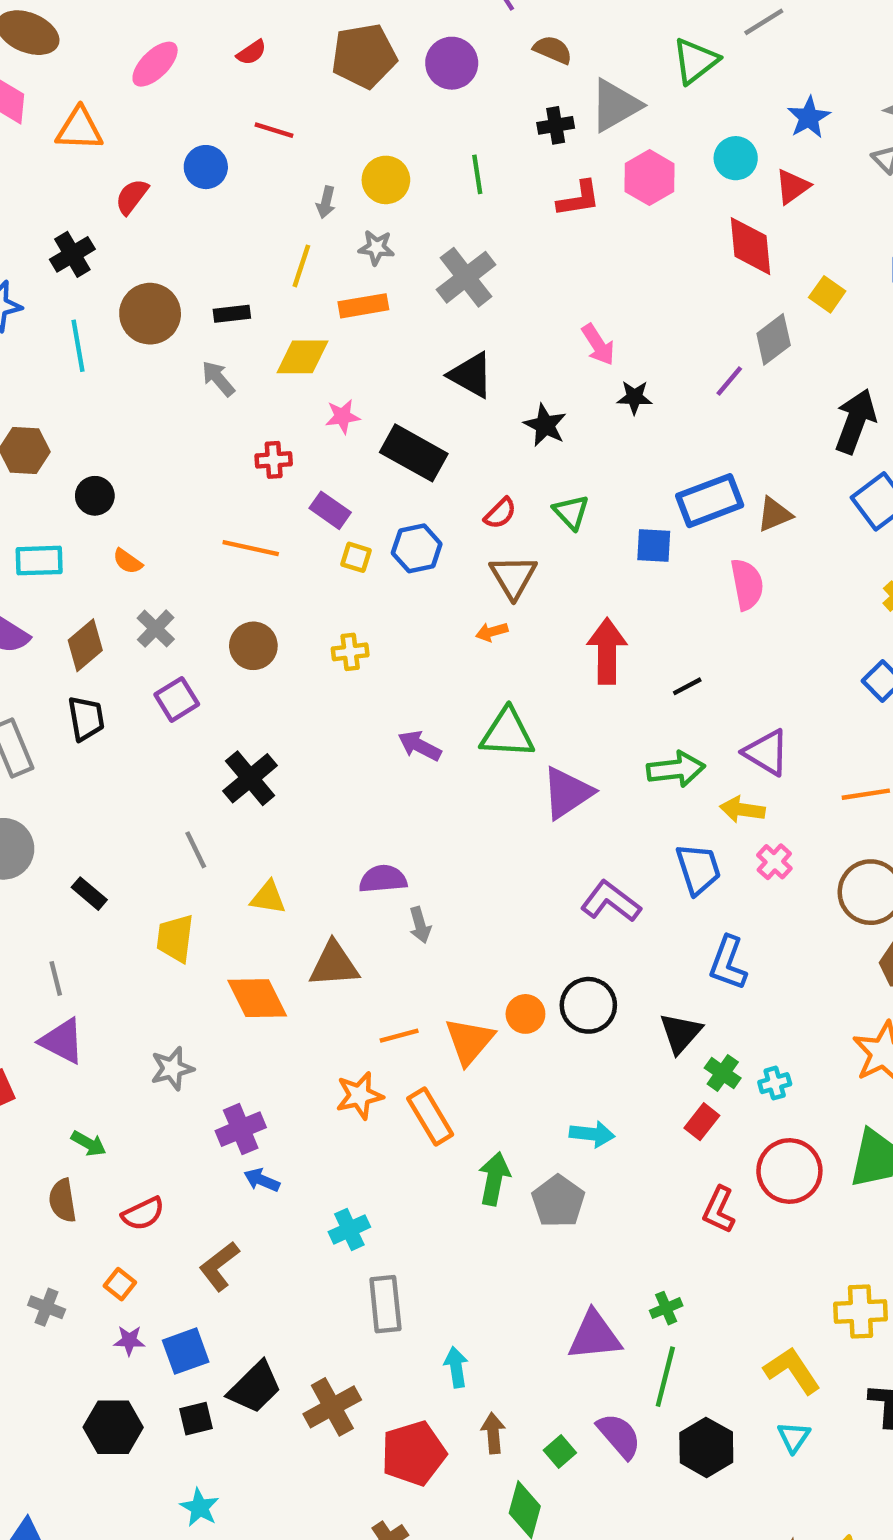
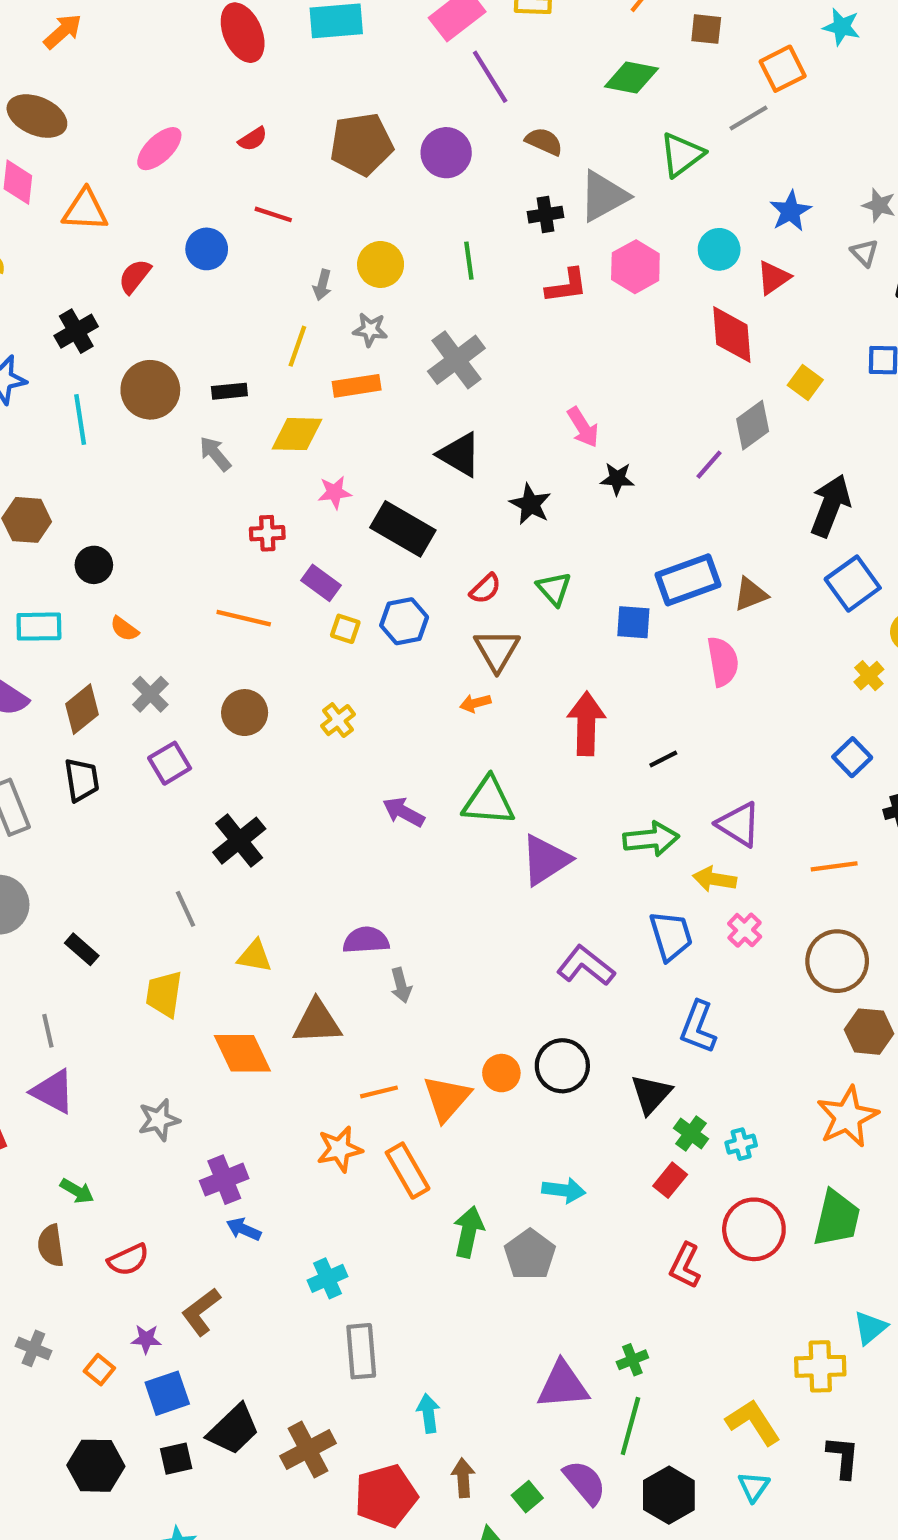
yellow cross: (350, 652) -> (338, 720), turned -32
orange square: (120, 1284) -> (99, 1370), moved
purple star: (129, 1341) -> (146, 1339), moved

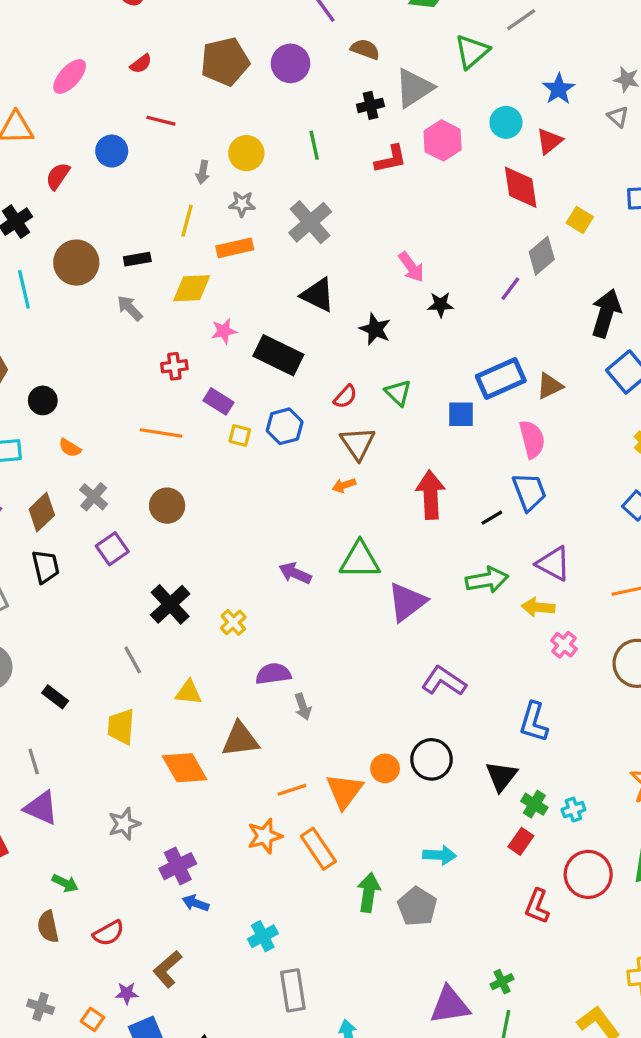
yellow cross: (338, 720) -> (233, 622), moved
blue trapezoid: (671, 936) -> (529, 492), moved

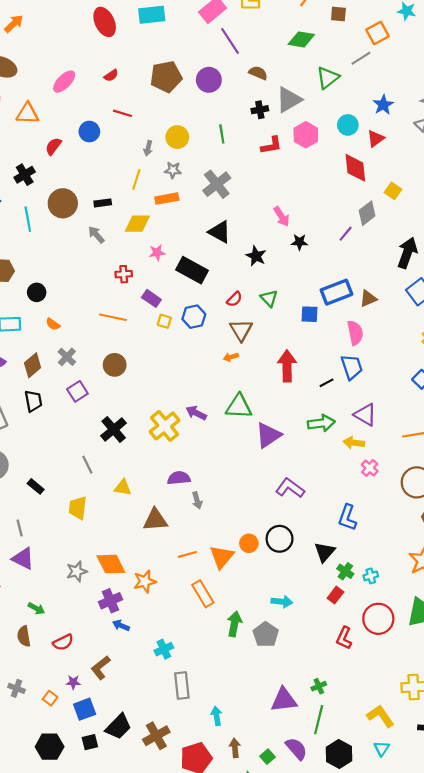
yellow cross: (233, 622) -> (165, 426), moved, size x1.8
orange diamond: (185, 768) -> (111, 564), moved
orange star: (265, 836) -> (145, 581), moved

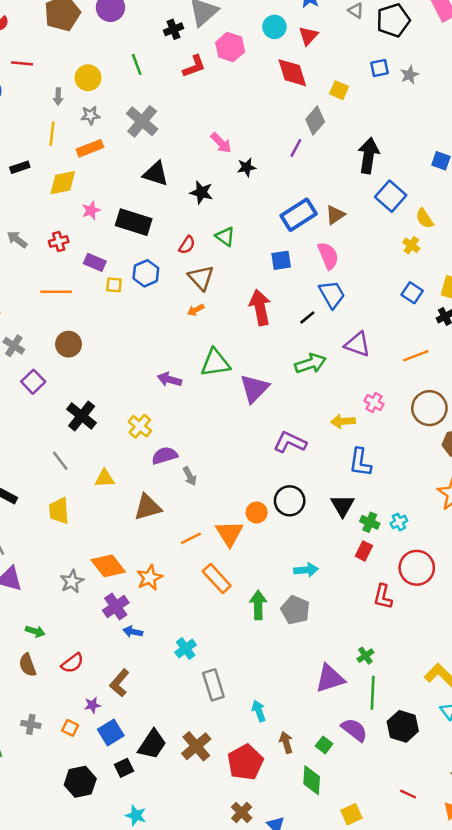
gray arrow: (96, 235) -> (17, 239), moved
blue square: (310, 314) -> (281, 260), moved
yellow cross: (165, 426) -> (140, 426), moved, size x0.7
yellow arrow: (354, 443) -> (343, 421), moved

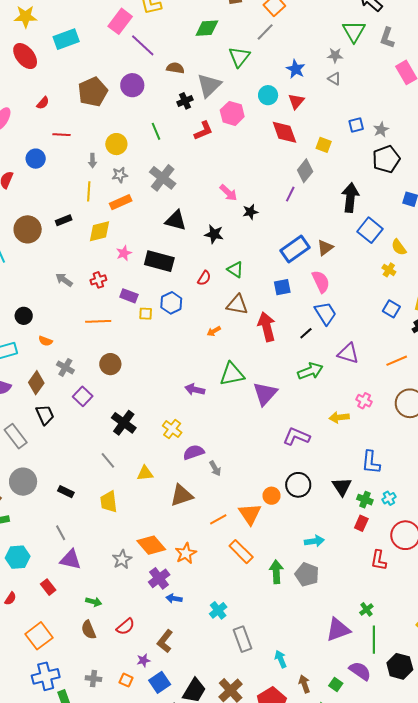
black pentagon: (393, 20) -> (386, 159), moved
brown triangle: (201, 278) -> (237, 305), moved, turned -35
blue L-shape: (360, 462) -> (371, 462), moved

